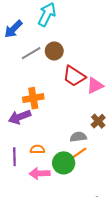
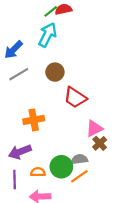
gray line: (31, 53) -> (19, 74), moved
pink triangle: (95, 86) -> (94, 128), moved
purple arrow: (20, 117) -> (20, 152), moved
green circle: (64, 163) -> (61, 167), moved

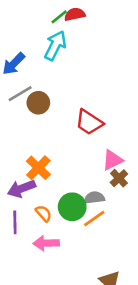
brown circle: (55, 72) -> (38, 103), moved
orange cross: (34, 120) -> (38, 168), moved, turned -36
orange semicircle: (38, 172) -> (44, 213), turned 48

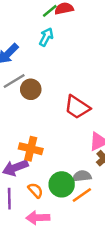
cyan arrow: (55, 46) -> (46, 37), size x0.7
orange cross: (38, 168) -> (31, 149), turned -30

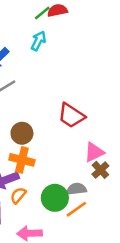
brown circle: (31, 89) -> (22, 133), moved
orange semicircle: (35, 190) -> (18, 195), moved, turned -98

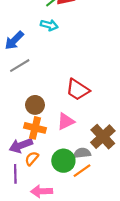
cyan arrow: (38, 41) -> (49, 25), turned 77
pink triangle: (94, 152) -> (66, 121), moved
brown cross: (100, 170) -> (103, 137), size x1.6

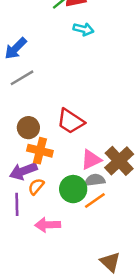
cyan arrow: (49, 25) -> (83, 29), moved
red trapezoid: (78, 90) -> (71, 121), moved
brown circle: (35, 105) -> (28, 128), moved
pink triangle: (66, 121) -> (91, 160), moved

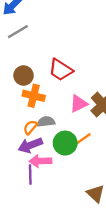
purple arrow: (23, 171) -> (30, 145), moved
gray semicircle: (95, 180) -> (46, 122), moved
green circle: (73, 189) -> (65, 143), moved
purple line: (17, 204) -> (30, 175), moved

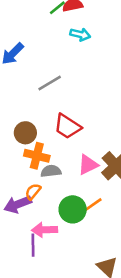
gray line: (18, 32) -> (50, 83), moved
gray semicircle: (46, 122) -> (51, 171), moved
purple arrow: (30, 145) -> (18, 204), moved

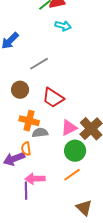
brown circle: (25, 133) -> (20, 90), moved
orange semicircle: (33, 192) -> (26, 149), turned -48
orange line: (92, 206) -> (72, 175), moved
green circle: (73, 209) -> (75, 151), moved

